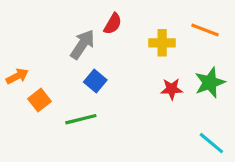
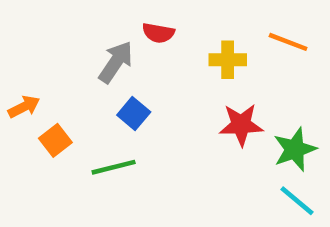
red semicircle: (113, 24) -> (158, 33), turned 70
green star: (210, 83) -> (295, 149), moved
red star: (172, 89) -> (241, 125), size x1.4

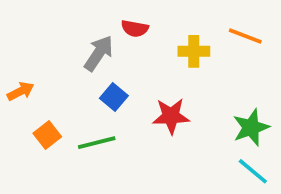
red star: (241, 125) -> (171, 116), moved
orange square: (55, 140) -> (47, 135), moved

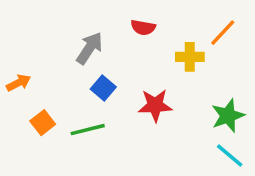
red semicircle: (135, 28) -> (143, 27), moved
orange line: (245, 36) -> (223, 33), turned -68
yellow cross: (194, 51) -> (190, 57), moved

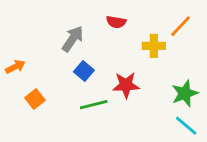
green line: (88, 130) -> (94, 105), moved

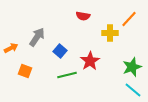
gray arrow: (73, 39) -> (37, 37), moved
red star: (126, 85) -> (90, 61), turned -30
orange square: (35, 99) -> (25, 71), turned -32

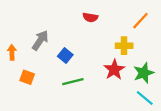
yellow cross: (110, 33) -> (124, 46), moved
orange arrow: (11, 48) -> (12, 52), turned -64
red star: (90, 61) -> (114, 70), moved

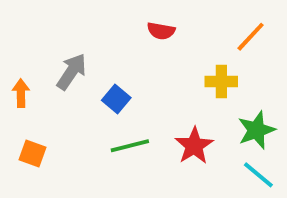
red star: (114, 70) -> (194, 146), moved
orange square: (27, 77) -> (33, 154), moved

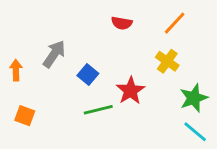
orange line: (251, 37) -> (175, 23), moved
yellow cross: (221, 81) -> (167, 61), turned 35
red star: (194, 146) -> (131, 91), moved

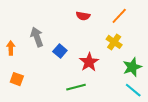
gray arrow: (54, 54) -> (37, 37), turned -54
green line: (98, 110) -> (76, 87), moved

